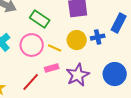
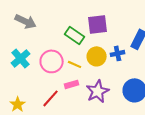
green rectangle: (40, 19) -> (75, 35), moved

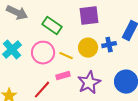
green rectangle: (75, 35) -> (52, 26), moved

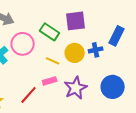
green rectangle: (52, 26) -> (50, 32), moved
pink circle: (43, 53) -> (23, 44), moved

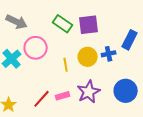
green rectangle: (50, 32) -> (63, 24), moved
yellow line: (53, 61) -> (66, 65), turned 56
pink rectangle: (50, 81) -> (63, 96), moved

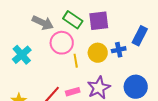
gray arrow: (17, 22) -> (43, 23), moved
pink circle: (36, 48) -> (62, 43), moved

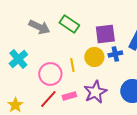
purple square: (99, 21) -> (105, 34), moved
pink circle: (62, 43) -> (50, 74), moved

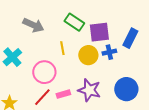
green rectangle: (69, 24) -> (74, 22), moved
yellow line: (72, 65) -> (62, 48), moved
purple star: (95, 92) -> (89, 90), turned -30

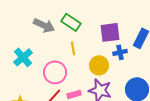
green rectangle: (74, 22) -> (71, 22), moved
yellow circle: (88, 55) -> (99, 65), moved

